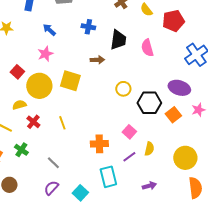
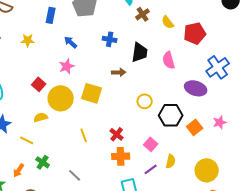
purple ellipse: (179, 88) -> (196, 88), moved
red cross: (33, 122) -> (117, 134), moved

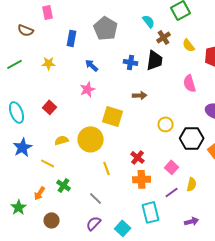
black trapezoid: (140, 52) -> (155, 60), moved
red square: (39, 84) -> (50, 107), moved
yellow circle: (61, 98) -> (91, 139), moved
yellow line: (84, 135) -> (107, 168), moved

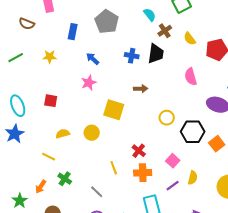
red square: (50, 107) -> (51, 101), turned -32
yellow circle: (91, 139) -> (92, 133), size x0.6
blue star: (23, 147) -> (15, 134), moved
yellow line: (107, 168) -> (114, 168), moved

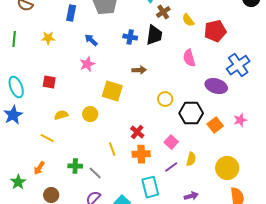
green line: (16, 58) -> (14, 39), turned -56
green cross: (65, 179) -> (75, 166), moved, turned -32

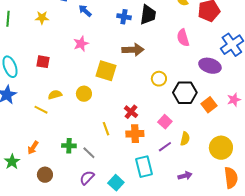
blue arrow: (91, 40) -> (85, 11), moved
brown arrow: (139, 70) -> (133, 50), size x1.5
yellow line: (47, 138) -> (41, 110), moved

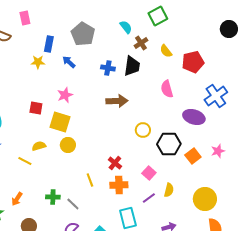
yellow star: (42, 18) -> (38, 62), moved
red square: (43, 62) -> (36, 108), moved
yellow square: (106, 71) -> (60, 122), moved

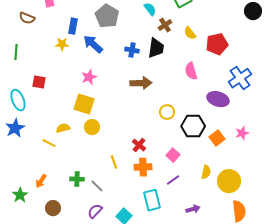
blue arrow: (69, 62) -> (93, 44), size x1.5
red square: (36, 108) -> (39, 82), moved
yellow semicircle: (169, 190) -> (206, 172), moved

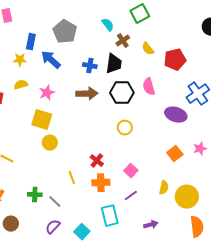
brown arrow: (141, 83) -> (87, 94), moved
black hexagon: (193, 126) -> (122, 93), moved
yellow semicircle: (63, 128) -> (21, 85), moved

